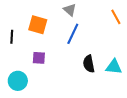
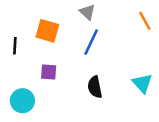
black semicircle: (89, 64) -> (95, 87), moved
cyan triangle: (114, 67) -> (142, 83), turned 42

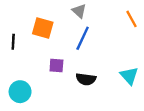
purple square: (49, 72) -> (56, 66), moved
black semicircle: (95, 87) -> (86, 79), turned -72

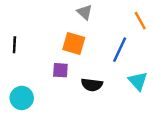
orange square: (43, 28) -> (74, 44), moved
blue line: (83, 38) -> (120, 50), moved

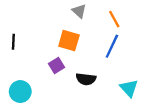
orange line: (140, 21) -> (114, 19), moved
purple square: (60, 70) -> (56, 65), turned -35
cyan triangle: (138, 81) -> (129, 88), moved

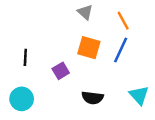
orange square: (69, 41) -> (89, 48), moved
black line: (13, 42) -> (25, 57), moved
black semicircle: (86, 79) -> (93, 98), moved

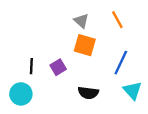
gray triangle: (85, 12) -> (81, 21), moved
blue line: (121, 50) -> (121, 63), moved
black line: (25, 57) -> (31, 66), moved

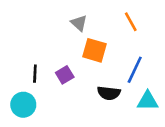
gray triangle: (81, 21) -> (79, 23), moved
cyan triangle: (132, 90) -> (148, 101), turned -48
black semicircle: (88, 93) -> (109, 93), moved

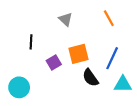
orange square: (95, 50) -> (79, 54), moved, turned -30
black line: (35, 74) -> (31, 42), moved
black semicircle: (109, 93) -> (90, 78), turned 48

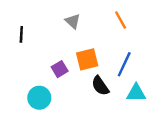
black line: (31, 42) -> (21, 34), moved
cyan circle: (19, 87) -> (39, 98), moved

